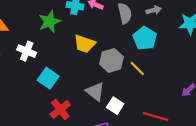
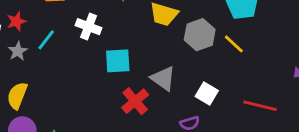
cyan square: (48, 78) -> (118, 61), turned -36
gray triangle: (95, 92) -> (163, 79), moved

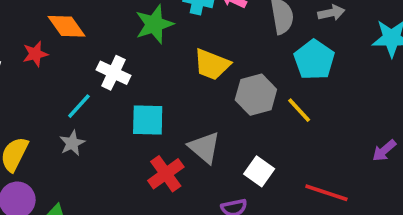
red star: (16, 21) -> (35, 54), moved
cyan line: (46, 40) -> (79, 106), moved
gray star: (18, 51) -> (72, 143), moved

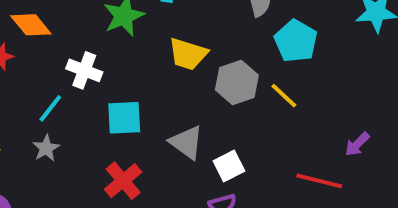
purple arrow: (384, 150) -> (357, 144), moved
white square: (259, 171) -> (229, 166), moved, turned 32
red cross: (166, 174) -> (123, 181), moved

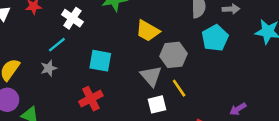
white cross: (84, 70) -> (72, 18), moved
yellow line: (284, 96) -> (179, 88), moved
gray triangle: (186, 142) -> (151, 76), moved

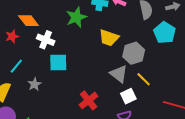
cyan line: (57, 45) -> (16, 66), moved
cyan square: (100, 61) -> (58, 63), moved
red cross: (91, 99) -> (89, 100), moved

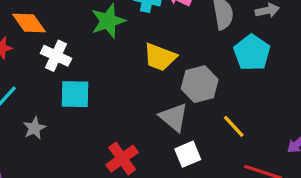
yellow line: (144, 79) -> (234, 126), moved

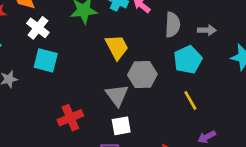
yellow trapezoid: (160, 57) -> (117, 47), turned -152
yellow line: (234, 126) -> (190, 100), moved

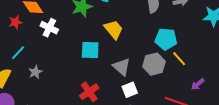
cyan square: (46, 60) -> (90, 50), moved
cyan pentagon: (188, 60) -> (166, 39), moved, turned -30
gray hexagon: (142, 75) -> (154, 64), moved

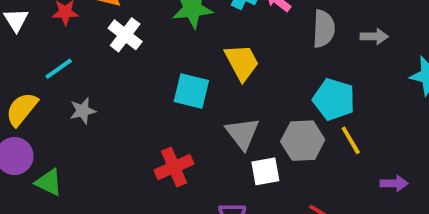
purple arrow: (198, 84) -> (394, 183), moved, turned -152
white square: (130, 90) -> (265, 171), moved

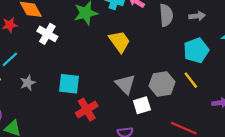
cyan square: (191, 91) -> (69, 84), moved
cyan pentagon: (334, 99) -> (196, 50), moved, turned -30

